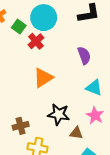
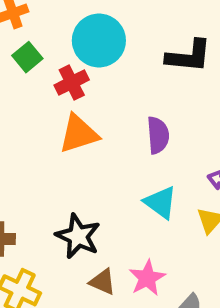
green square: (19, 27) -> (27, 57), moved
orange triangle: (43, 78) -> (79, 134), moved
pink star: (95, 115) -> (147, 278), moved

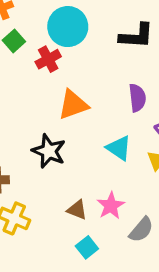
orange triangle: (79, 134) -> (73, 105), moved
purple semicircle: (158, 135) -> (137, 98), moved
black star: (78, 236) -> (49, 151), moved

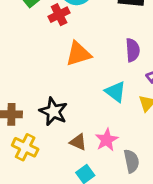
black star: (49, 151) -> (53, 111), moved
gray semicircle: (141, 230) -> (131, 161), turned -55

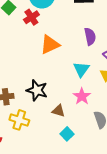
cyan triangle: (115, 92) -> (81, 69), turned 36
pink star: (107, 140) -> (82, 96), moved

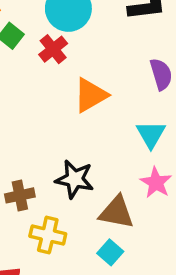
brown triangle: (58, 111) -> (117, 212), size x1.5
cyan square: (67, 134) -> (110, 252), moved

